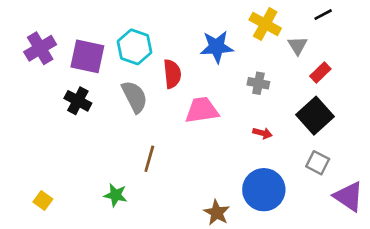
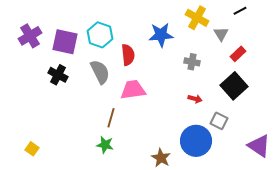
pink trapezoid: (202, 110) -> (133, 90), moved
gray square: (318, 163) -> (219, 121), moved
green star: (116, 195) -> (105, 145), moved

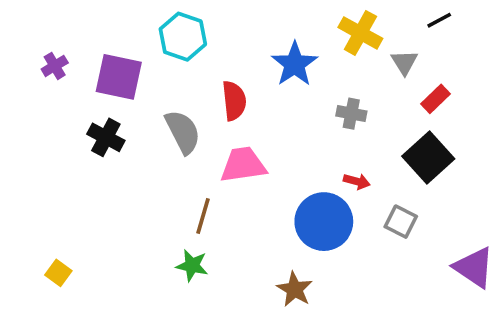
cyan hexagon: (100, 35) -> (183, 37), moved
blue star: (161, 35) -> (295, 64), turned -30
purple cross: (30, 36) -> (55, 66), size x0.6
blue circle: (196, 141) -> (324, 222), moved

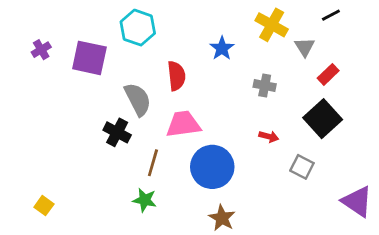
blue star: (295, 64) -> (222, 48), size x0.7
black cross: (106, 137) -> (117, 132), moved
blue circle: (324, 222) -> (212, 167), moved

